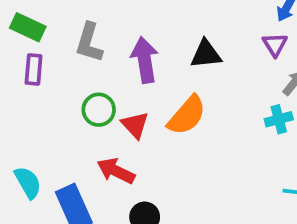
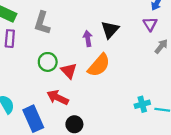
black triangle: (206, 54) -> (110, 30), turned -42
purple arrow: (145, 60) -> (88, 39), moved, size x0.6
cyan cross: (279, 119) -> (142, 104), moved

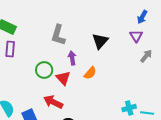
gray L-shape: (42, 23) -> (58, 35), moved
purple arrow: (88, 39) -> (72, 58), moved
orange semicircle: (99, 65) -> (90, 73), size x0.6

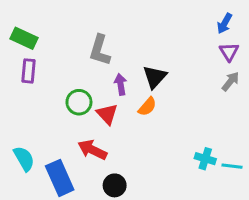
purple triangle: (136, 36) -> (229, 52), moved
black triangle: (100, 41) -> (155, 77), moved
cyan cross: (129, 108) -> (205, 159), turned 32

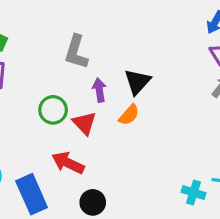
cyan cross: (205, 159) -> (194, 192), moved

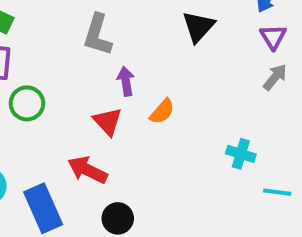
black triangle: (137, 82) -> (198, 27), moved
green circle: (53, 110) -> (27, 103), moved
cyan cross: (194, 192) -> (241, 154), moved

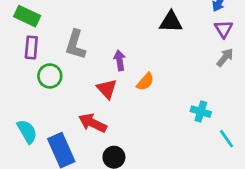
black triangle: (198, 27) -> (171, 22), turned 50
gray L-shape: (98, 35) -> (75, 45), moved
cyan line: (277, 192) -> (226, 139), turned 48

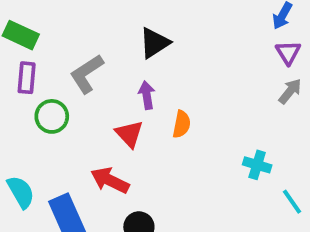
black triangle: (171, 22) -> (154, 43), moved, turned -35
gray L-shape: (75, 45) -> (87, 74), turned 40
orange semicircle: (145, 82) -> (182, 124), turned -30

